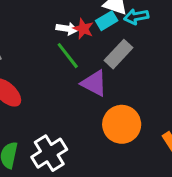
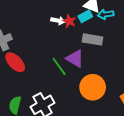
gray rectangle: (119, 54) -> (92, 39), turned 54
green line: (68, 56) -> (59, 66), moved

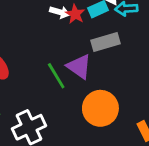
gray rectangle: (92, 39) -> (105, 42), turned -30

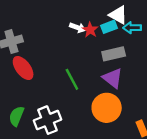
purple triangle: (79, 67) -> (113, 78), moved

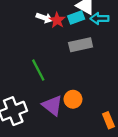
purple triangle: (113, 78) -> (52, 105), moved
orange circle: (107, 108) -> (73, 99), size x0.6

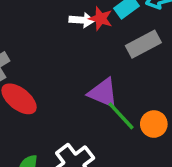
green line: (38, 70) -> (121, 116), moved
purple triangle: (52, 105) -> (103, 93), moved

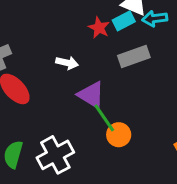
white arrow: (82, 20) -> (67, 63), moved
orange circle: (154, 124) -> (119, 135), moved

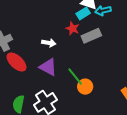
red star: (99, 28) -> (73, 28), moved
purple triangle: (91, 95) -> (48, 67), moved

